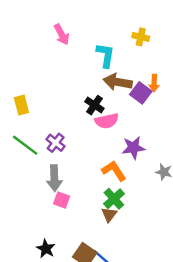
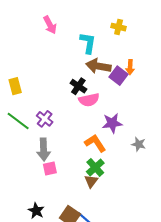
pink square: (62, 200) -> (50, 168), turned -32

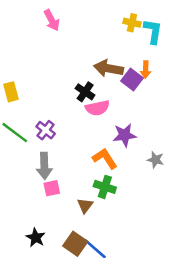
cyan L-shape: (88, 43) -> (153, 31), moved
green cross: (95, 167) -> (105, 187), turned -30
brown triangle: (91, 181) -> (85, 205), moved

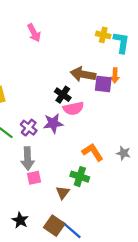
purple square: (132, 79) -> (103, 84), turned -30
purple star: (125, 135) -> (53, 123), moved
orange L-shape: (105, 159) -> (93, 152), moved

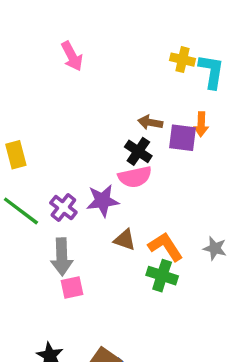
brown arrow: (83, 74) -> (150, 122), size x0.6
black cross: (63, 95) -> (138, 151), moved
green cross: (80, 177) -> (162, 276), moved
brown triangle: (63, 193) -> (125, 240), moved, turned -48

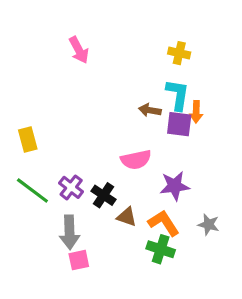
cyan L-shape: (211, 71) -> (178, 95), moved
black cross: (138, 151) -> (103, 195), moved
purple star: (103, 201) -> (175, 186), moved

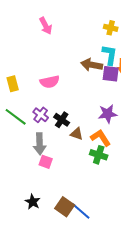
brown arrow: (150, 110) -> (92, 65), size x1.5
pink semicircle: (136, 160) -> (50, 82), moved
pink square: (79, 260) -> (46, 162), turned 32

